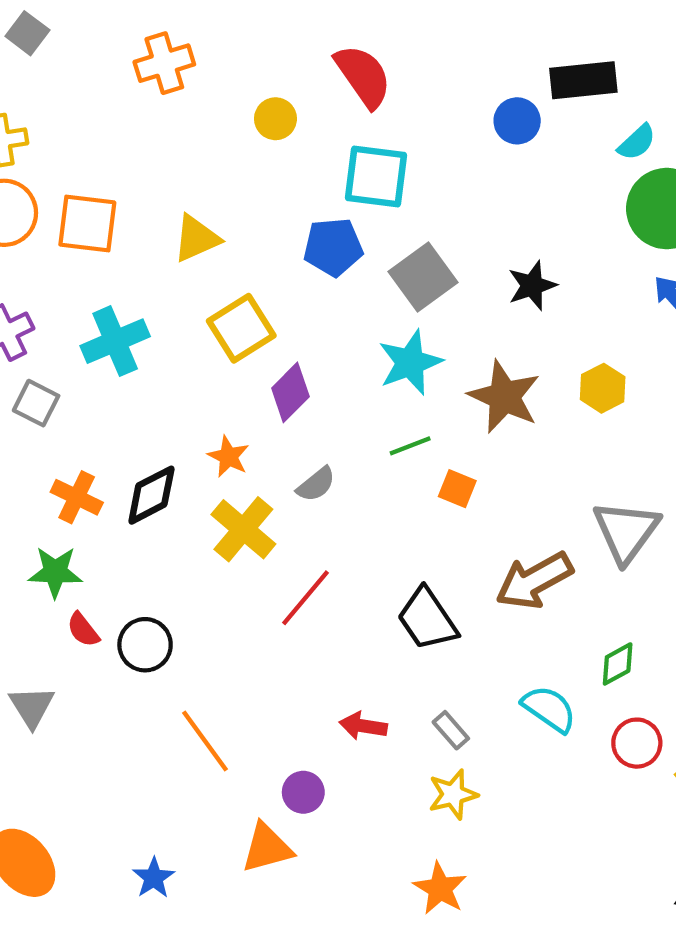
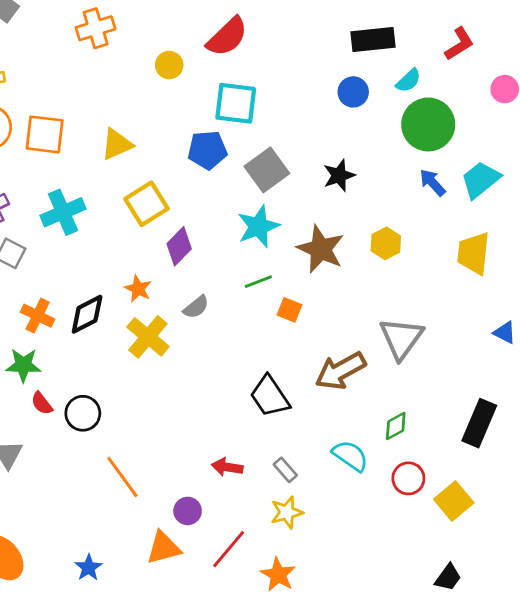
red semicircle: (363, 76) -> (227, 37), turned 81
blue circle: (517, 121) -> (353, 92), moved
red line: (305, 598) -> (229, 549), moved

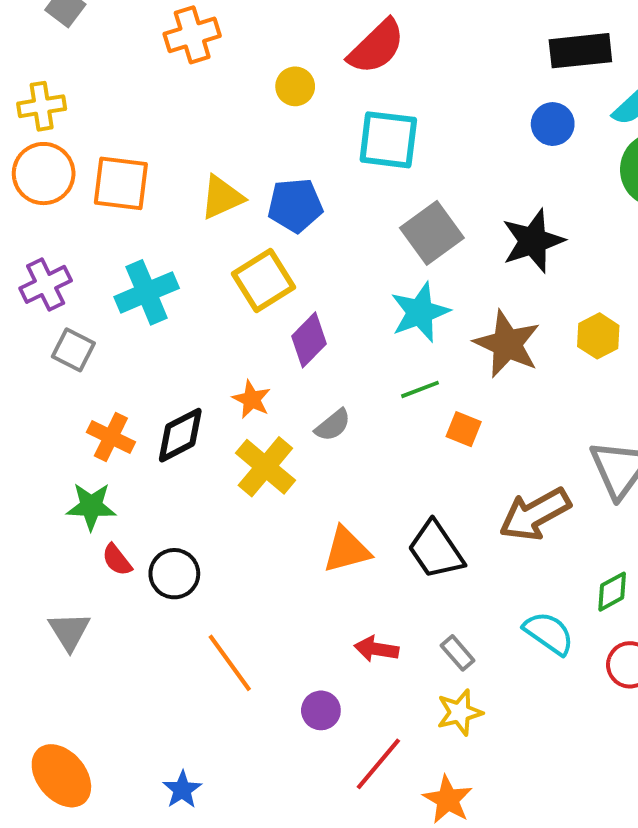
blue pentagon: (207, 150) -> (295, 205), moved
black star: (339, 175) -> (533, 241), size x1.4
orange triangle: (164, 548) -> (347, 550), moved

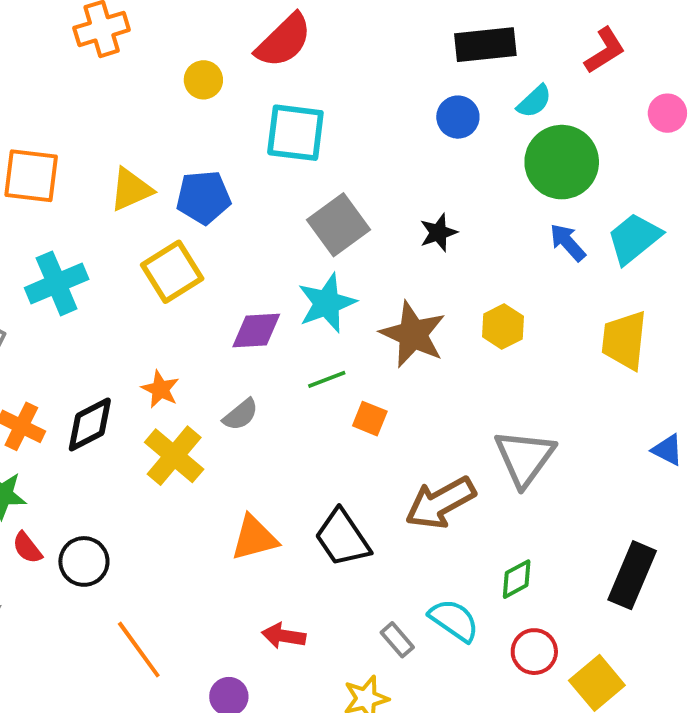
black star: (533, 241) -> (438, 233), size x0.6
purple diamond: (309, 340) -> (256, 330), moved, turned 42
gray rectangle: (458, 653) -> (397, 640), moved

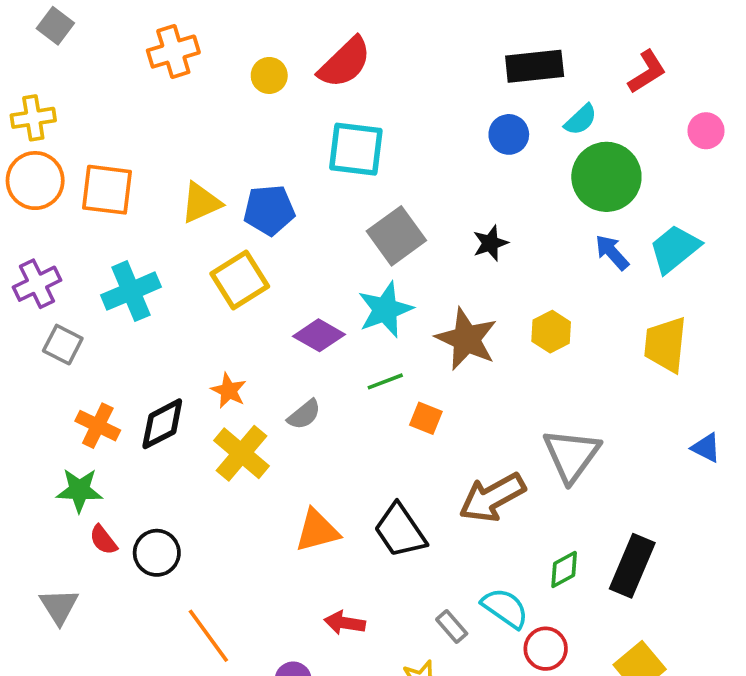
yellow circle: (203, 80) -> (269, 75), moved
purple diamond: (256, 330) -> (319, 335), turned 33
black rectangle: (632, 575) -> (632, 566), moved
red circle: (534, 652) -> (546, 649), moved

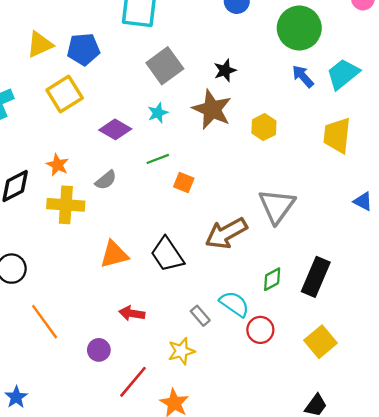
cyan star: (385, 310) -> (158, 113), size x0.6
brown star: (466, 339) -> (212, 109), moved
yellow cross: (242, 453) -> (66, 205), turned -36

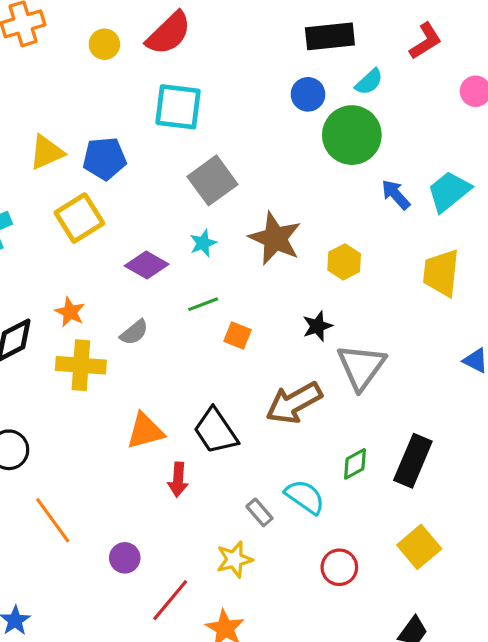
green circle: (299, 28) -> (352, 135), moved
black star: (225, 70) -> (317, 326), moved
red arrow: (132, 313) -> (178, 480), moved, turned -95
red circle: (260, 330) -> (339, 567), moved

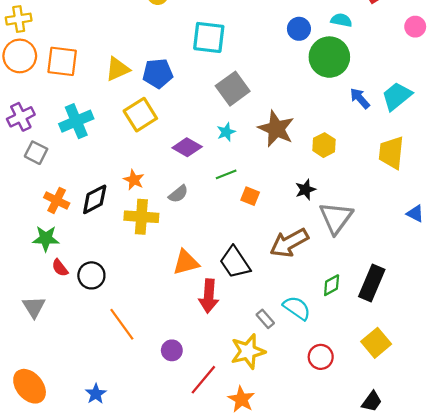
cyan semicircle: (369, 82) -> (341, 20), turned -126
red arrow: (178, 480) -> (209, 296), size x1.4
yellow star: (234, 559) -> (248, 351), size x1.4

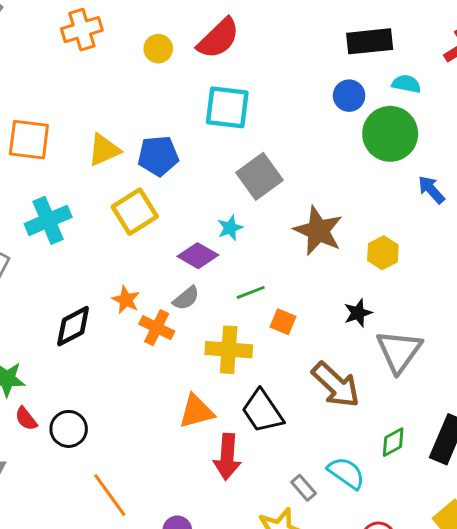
cyan star: (226, 132) -> (230, 228), moved
gray semicircle: (178, 194) -> (186, 298), moved
orange cross: (57, 200) -> (157, 328), moved
yellow cross: (141, 217) -> (229, 350), moved
brown arrow: (289, 243) -> (336, 385), turned -108

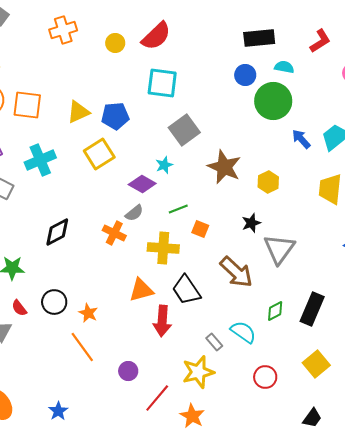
orange star: (126, 300) -> (88, 313), moved
red semicircle: (26, 419) -> (19, 308), moved

